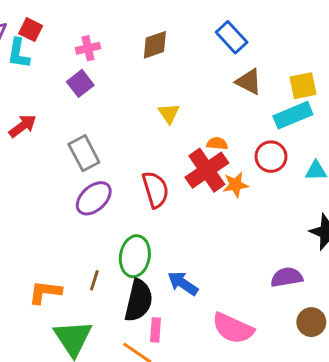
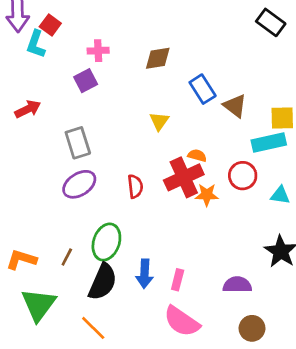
blue rectangle: (232, 37) -> (203, 89), moved
red semicircle: (155, 190) -> (135, 186), size x0.7
blue arrow: (183, 283) -> (145, 274), turned -132
pink rectangle: (155, 330) -> (178, 280), moved

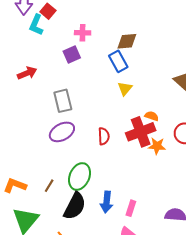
blue rectangle: (203, 89) -> (118, 61), moved

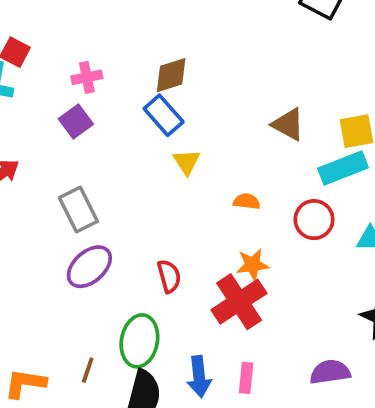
red cross: (141, 132) -> (239, 302), moved
red semicircle: (104, 136) -> (169, 276), moved
orange star: (157, 146) -> (253, 265), moved

